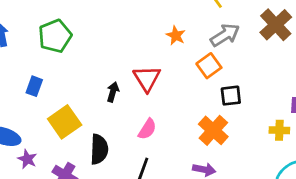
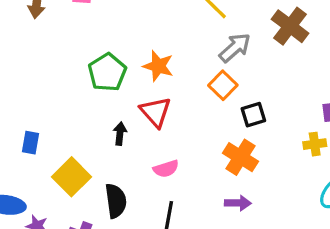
orange star: (176, 35) -> (158, 66), moved, size x1.4
green pentagon: (55, 36) -> (107, 72), moved
pink semicircle: (147, 129) -> (166, 169), turned 50

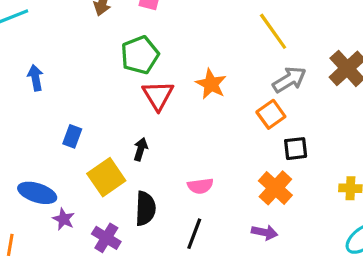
green pentagon: (107, 72) -> (140, 55), moved
red triangle: (156, 112) -> (158, 95), moved
black arrow: (120, 134) -> (141, 149), moved

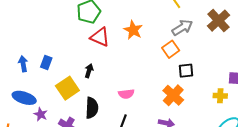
blue arrow: (35, 78) -> (23, 64), moved
red triangle: (158, 95) -> (100, 37), turned -35

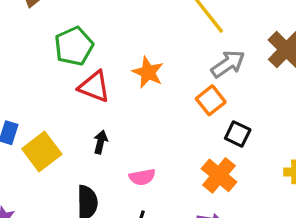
black arrow: (89, 71) -> (100, 142), moved
black square: (186, 71) -> (238, 134), turned 35
yellow square: (67, 88) -> (42, 152), moved

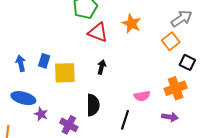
yellow square: (42, 152) -> (65, 73), turned 35
orange cross: (219, 175) -> (176, 88), turned 30
pink semicircle: (142, 177) -> (142, 96), moved

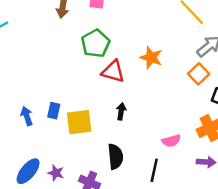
blue ellipse: (23, 98) -> (28, 171), moved, turned -60

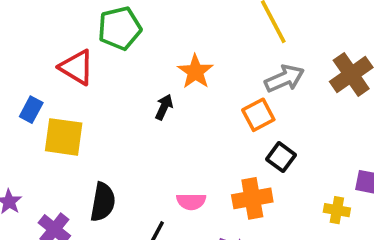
red triangle: (113, 71) -> (77, 67), moved
black arrow: (121, 111) -> (164, 107), moved

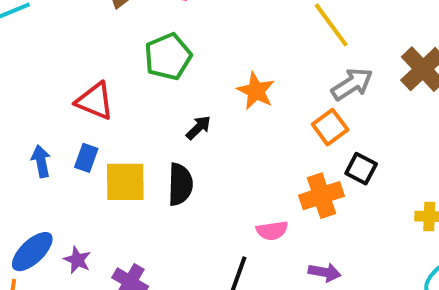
red triangle: (77, 67) -> (95, 101), moved
black arrow: (164, 107) -> (198, 128), moved, turned 30
orange cross: (252, 198) -> (321, 196), moved
black semicircle: (103, 202) -> (180, 184), moved

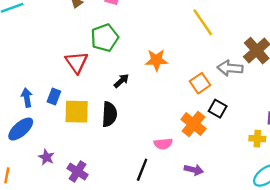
gray arrow: (352, 84) -> (230, 68), moved, turned -145
orange star: (256, 91) -> (156, 60), turned -30
red triangle: (95, 101) -> (77, 62), moved, turned 30
orange cross: (321, 196) -> (193, 124), turned -35
blue ellipse: (32, 252) -> (21, 129), moved

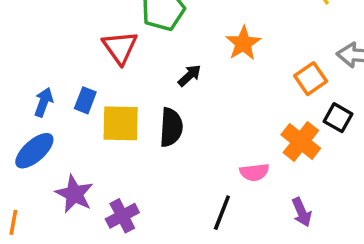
orange star: (156, 60) -> (243, 43), turned -30
blue arrow: (27, 98) -> (44, 102), turned 30
purple star: (46, 157) -> (74, 194), size x1.5
purple arrow: (194, 170) -> (302, 212), turned 54
purple cross: (77, 172) -> (122, 216), turned 30

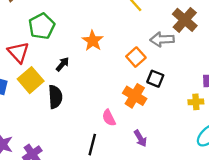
yellow square: (121, 123) -> (31, 80), moved, turned -35
pink semicircle: (254, 172) -> (109, 118), turned 77

